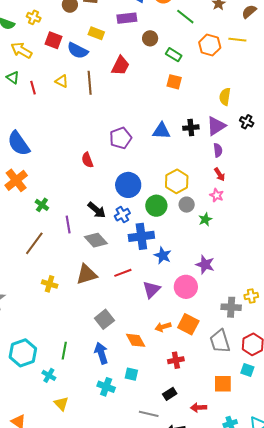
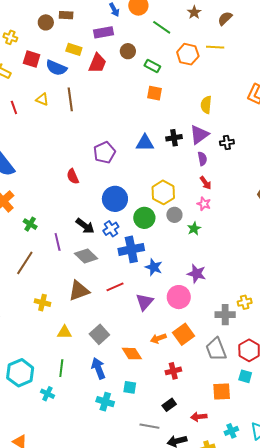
red trapezoid: (120, 66) -> (97, 63), moved
black cross: (247, 122) -> (227, 143), moved, turned -32
orange square: (188, 324) -> (184, 334), turned 30
yellow triangle: (61, 404) -> (65, 332), moved, turned -42

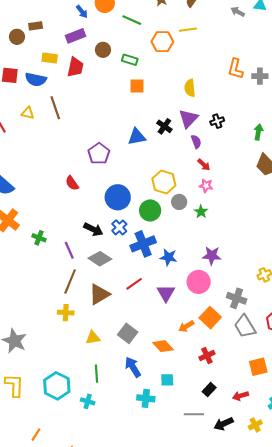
black cross: (174, 138) -> (164, 126), turned -35
brown line: (25, 263) -> (70, 282), moved
gray cross: (225, 315) -> (237, 298), moved, turned 30

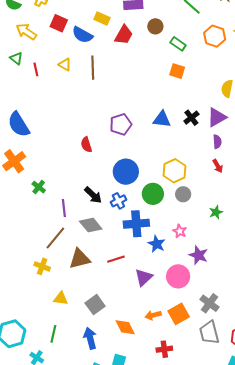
pink star: (206, 186) -> (180, 231), moved
green star: (201, 212) -> (216, 212), moved

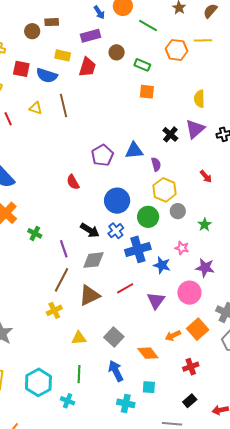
blue triangle: (162, 119) -> (134, 151), moved
purple semicircle: (217, 142) -> (156, 164), moved
green star: (216, 212) -> (205, 225), moved
gray diamond: (91, 225) -> (93, 260), turned -45
yellow cross: (42, 266) -> (54, 310), turned -35

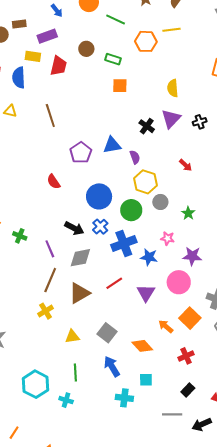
blue arrow: (99, 12) -> (57, 11), moved
purple rectangle: (91, 36) -> (47, 36), moved
blue semicircle: (47, 75) -> (19, 78), turned 75
brown line: (64, 106) -> (50, 115), moved
orange arrow: (173, 336) -> (166, 326), turned 70

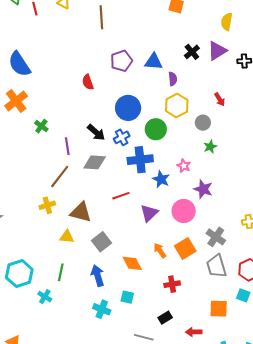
gray circle: (160, 202) -> (203, 123), moved
brown triangle: (79, 293) -> (81, 212), moved, turned 30

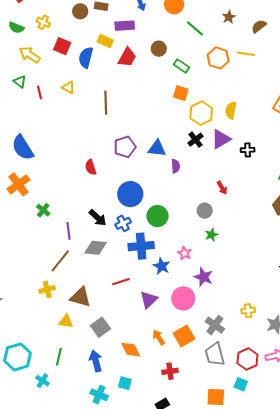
yellow hexagon: (177, 105) -> (201, 113), moved

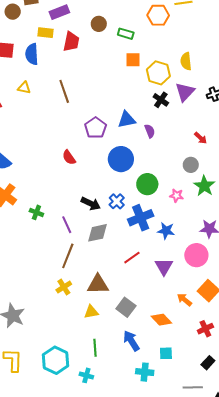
blue circle: (130, 194) -> (121, 159), moved
green star: (211, 235) -> (204, 186), size x1.5
pink star: (185, 253) -> (177, 196), moved

